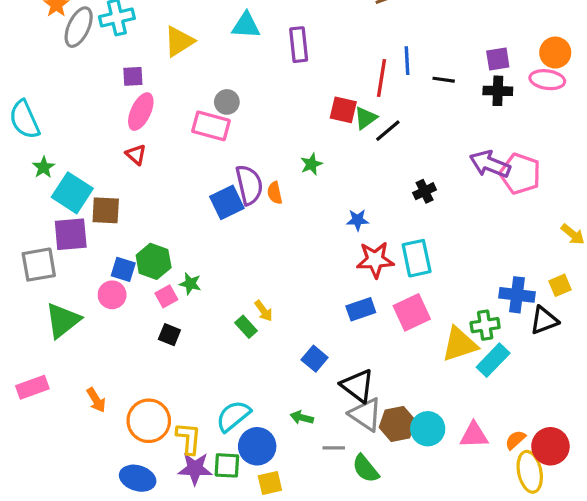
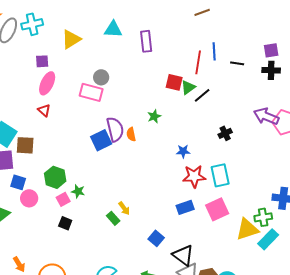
blue square: (123, 269) -> (18, 182), moved

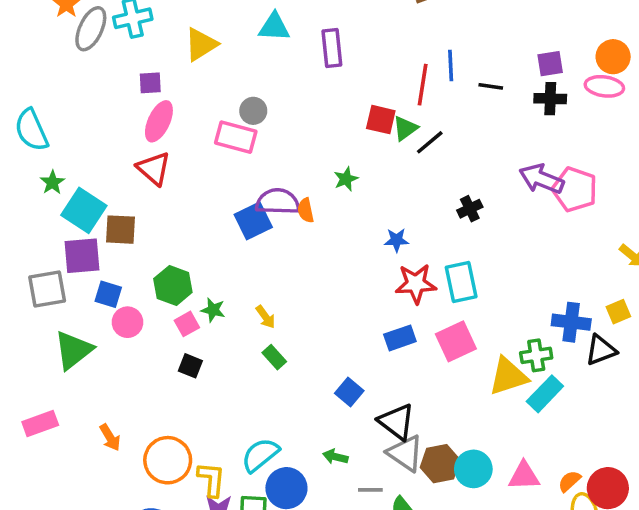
red triangle: (44, 110) -> (154, 168), size x1.5
purple semicircle: (115, 129) -> (278, 202), turned -75
yellow arrow: (124, 208) -> (265, 317), moved

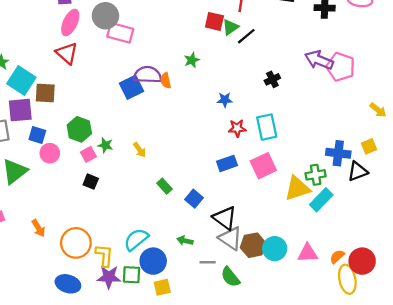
gray circle: (253, 111) -> (105, 16), moved, size x1.5
red star: (416, 284) -> (237, 128), size x0.7
green rectangle: (274, 357) -> (164, 186), moved

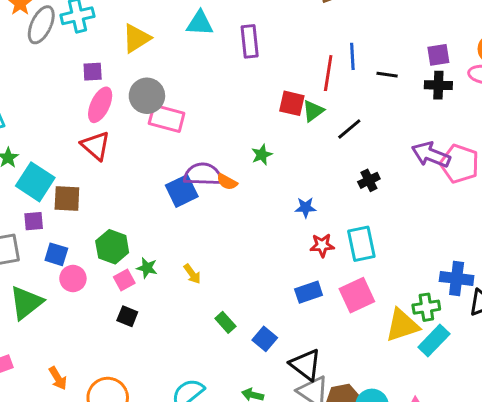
black line: (246, 36) -> (349, 129), moved
orange semicircle: (166, 80) -> (227, 182), turned -49
purple square: (20, 110) -> (34, 221), size x0.6

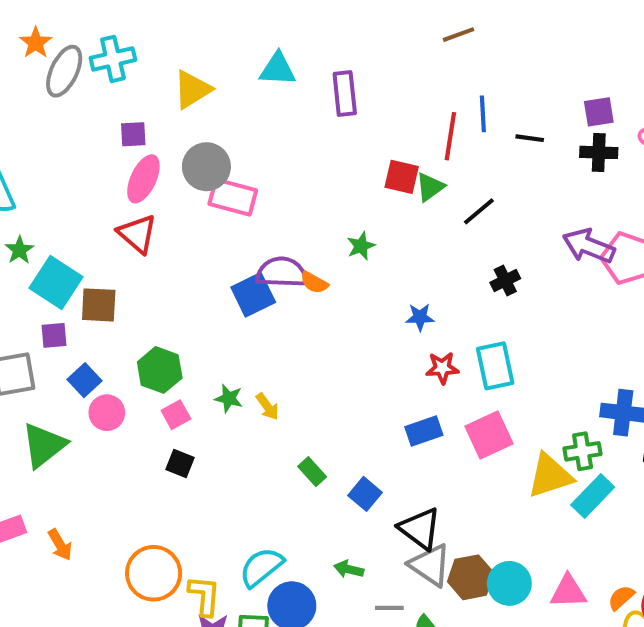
blue square: (56, 254) -> (84, 380), turned 30
green star: (147, 268) -> (229, 398), moved
orange arrow: (58, 378) -> (60, 545), moved

